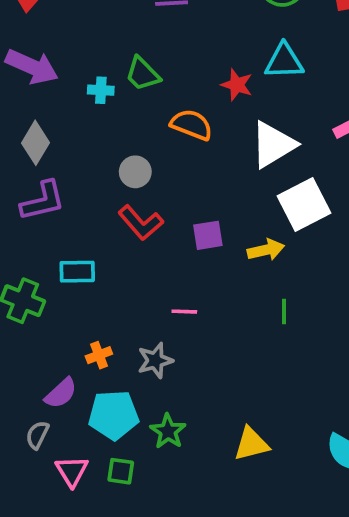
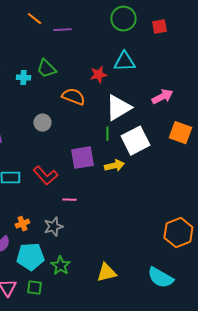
red star: (237, 85) -> (98, 75), turned -30
red L-shape: (141, 223) -> (45, 176), moved
purple square: (208, 235) -> (82, 158), size x1.4
green line: (284, 312) -> (107, 134), moved

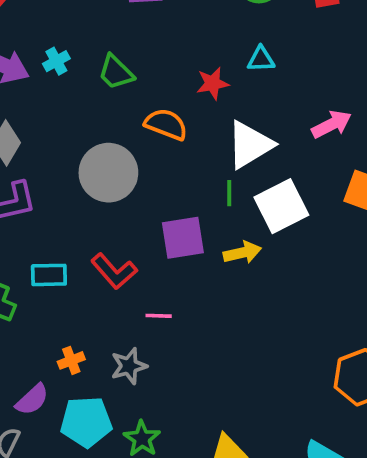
cyan triangle: (124, 62) -> (261, 59), size x0.7
cyan cross: (23, 78) -> (56, 61), moved, turned -32
gray circle: (42, 123) -> (108, 173), size x1.8

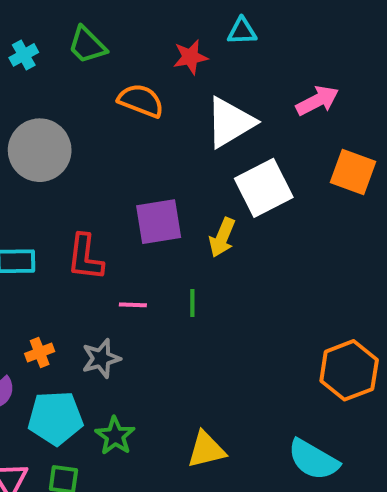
cyan cross: (56, 61) -> (24, 55), moved
gray circle: (108, 173) -> (40, 150), moved
green line: (229, 193) -> (192, 303), moved
yellow arrow: (242, 253) -> (222, 237), turned 126
red L-shape: (114, 271) -> (85, 257), turned 48

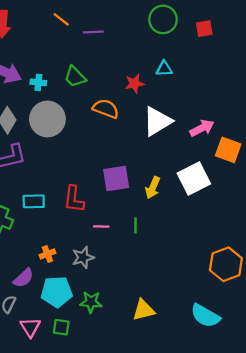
cyan cross: (24, 55) -> (38, 82), turned 35
pink arrow: (317, 101) -> (202, 128), moved
gray circle: (40, 150) -> (47, 119), moved
white square: (264, 188) -> (194, 178), moved
green star: (115, 436) -> (91, 302), turned -30

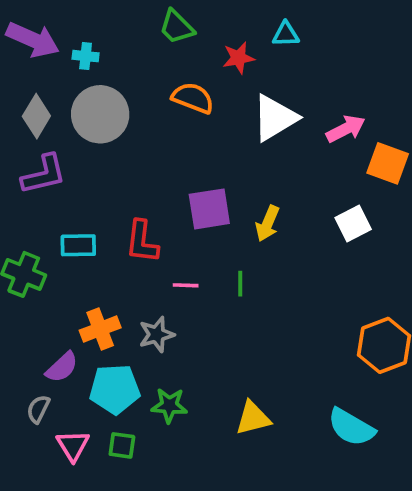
green trapezoid: (75, 77) -> (177, 27), moved
white square: (194, 178) -> (353, 223), moved, size x0.7
orange cross: (47, 254) -> (100, 329), size x1.5

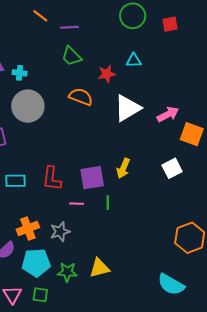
purple square: (209, 209) -> (92, 178), moved
yellow triangle: (253, 418) -> (99, 268), moved

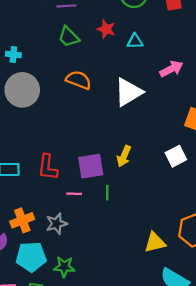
red star: (107, 74) -> (106, 29), moved, turned 30
pink arrow: (168, 114) -> (171, 69), moved
yellow triangle: (99, 268) -> (155, 242), moved

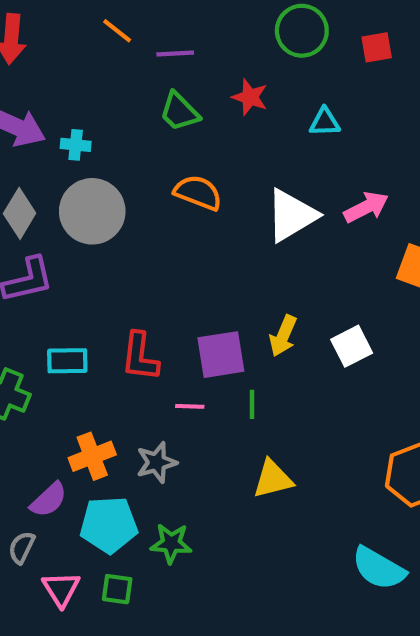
cyan triangle: (135, 41) -> (325, 122), moved
pink arrow: (171, 69) -> (366, 207), moved
white square: (176, 156) -> (352, 346), moved
yellow triangle: (155, 242) -> (273, 479), moved

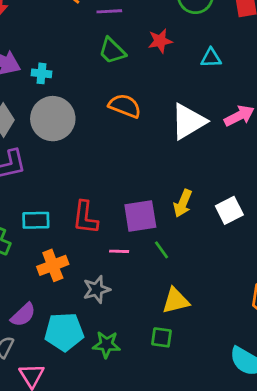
red star: (250, 97) -> (160, 41), turned -30
green line: (252, 404) -> (162, 250), turned -36
orange cross: (92, 456) -> (53, 265), moved
green square: (117, 589) -> (162, 337), moved

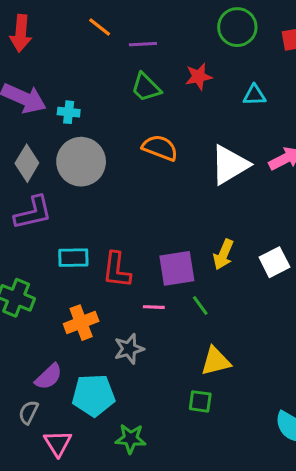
cyan rectangle: (36, 220) -> (73, 258), moved
green star: (106, 344) -> (131, 439), moved

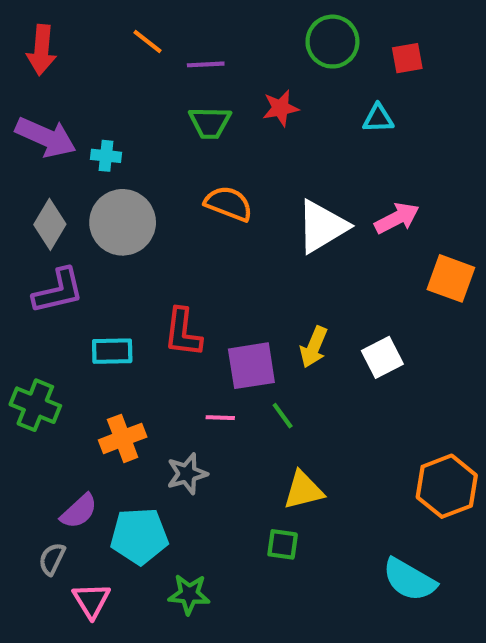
green trapezoid: (146, 87) -> (210, 123), turned -44
cyan triangle: (254, 95) -> (378, 118), moved
red L-shape: (117, 270) -> (183, 332), moved

